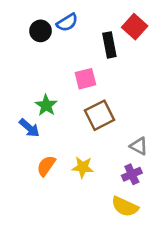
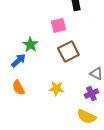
blue arrow: (29, 128) -> (18, 61), turned -84
orange semicircle: (46, 166) -> (18, 88), moved, turned -63

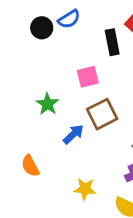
blue arrow: (18, 61) -> (73, 134), moved
yellow star: (56, 89) -> (85, 189), moved

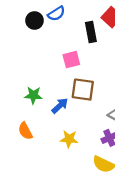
green star: (47, 104) -> (33, 95), moved, turned -30
brown square: (102, 114) -> (83, 90), turned 35
yellow star: (85, 189) -> (69, 139), moved

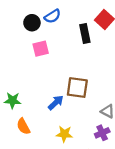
pink square: (71, 60) -> (41, 49), moved
green star: (33, 95) -> (13, 100), moved

